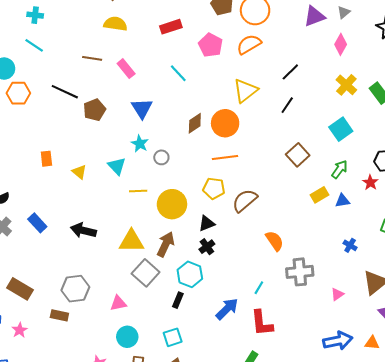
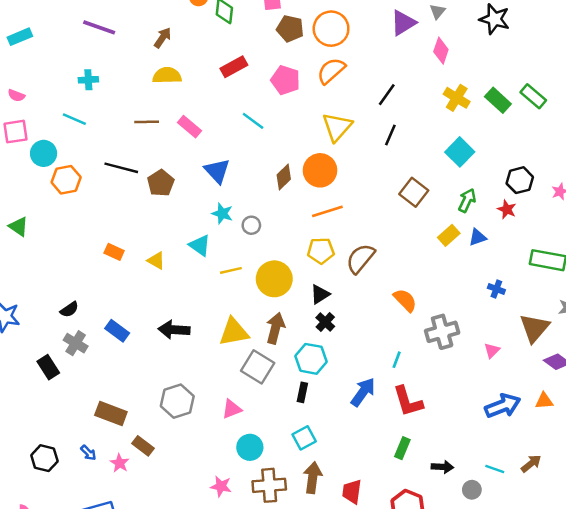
cyan cross: (35, 15) -> (88, 80), moved
orange rectangle: (46, 159) -> (114, 252), turned -49
brown rectangle: (59, 315) -> (143, 446), moved, turned 36

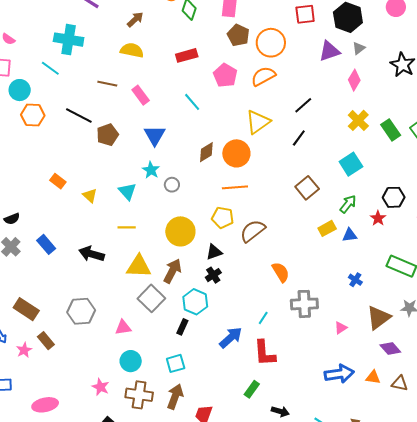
cyan cross: (88, 80) -> (69, 40), size x1.8
yellow line: (231, 270) -> (127, 227), moved

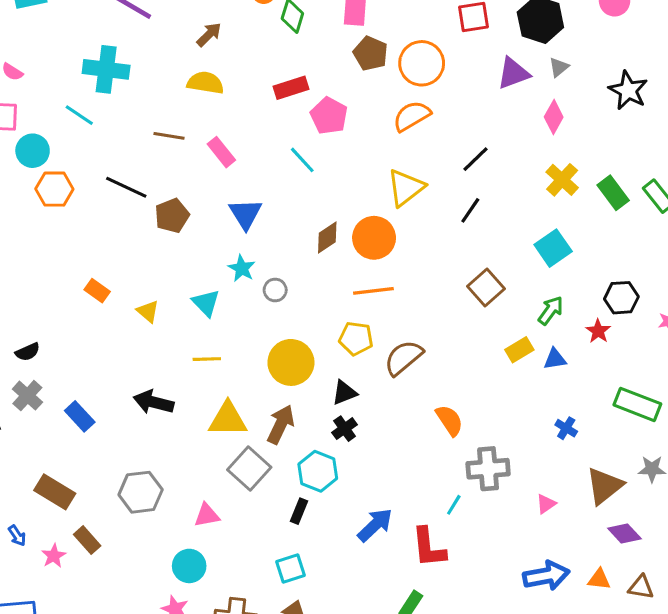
pink pentagon: (225, 75) -> (329, 116), moved
blue rectangle: (46, 244) -> (80, 416), moved
cyan line: (263, 318) -> (454, 505), moved
cyan circle: (131, 361) -> (189, 566), moved

